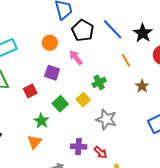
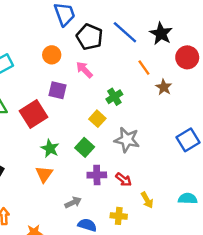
brown star: (142, 86) -> (164, 87), moved
red square: (30, 91) -> (33, 114), size x1.6
green square: (60, 104) -> (85, 147), moved

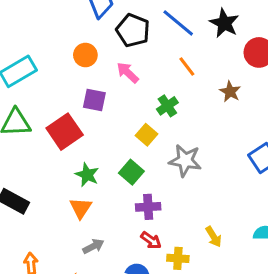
orange line: (144, 68) -> (187, 66), moved
red arrow: (124, 180) -> (151, 240), moved
gray arrow: (73, 202) -> (93, 246), moved

